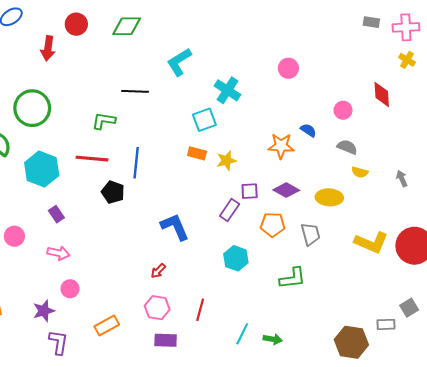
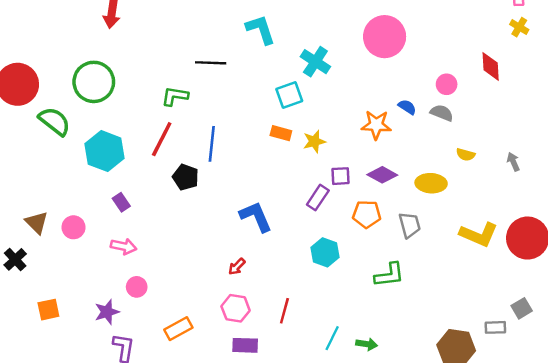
cyan L-shape: (179, 62) -> (261, 29), turned 104
pink circle: (288, 68) -> (385, 37), size x1.8
gray semicircle: (347, 147) -> (442, 113), moved
red line: (92, 159) -> (162, 139), turned -68

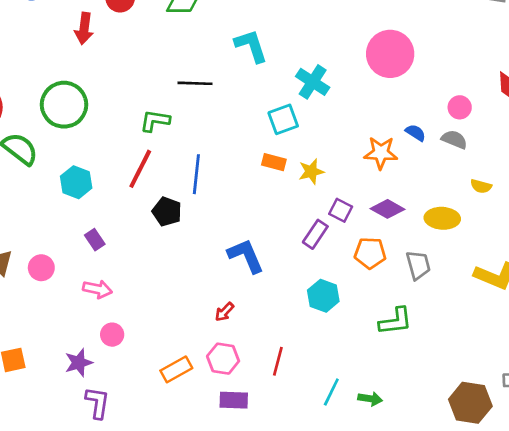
cyan hexagon: (105, 151) -> (76, 182), size x0.7
purple square: (340, 176) -> (341, 210), turned 30
orange rectangle: (178, 329) -> (176, 369), moved

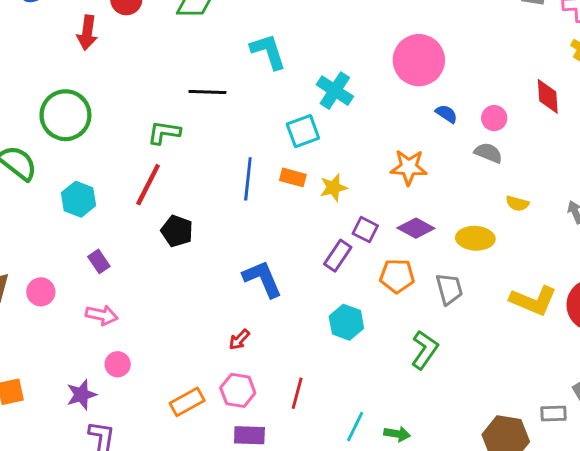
blue semicircle: (416, 133) -> (446, 114), moved
blue line: (196, 174) -> (248, 179), moved
green L-shape: (395, 321) -> (425, 350), turned -48

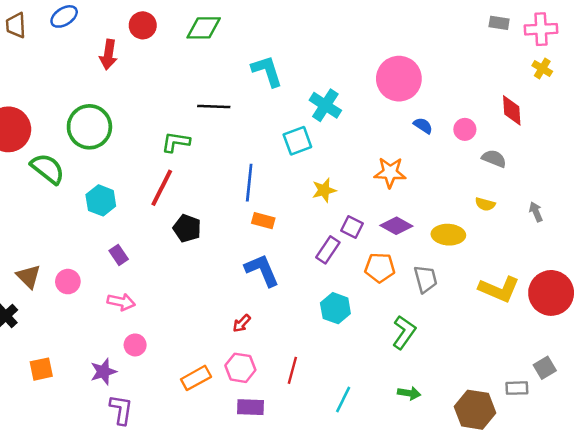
gray semicircle: (488, 153) -> (494, 159), moved
orange rectangle: (293, 177) -> (263, 221), moved
green arrow: (397, 434) -> (409, 393), moved

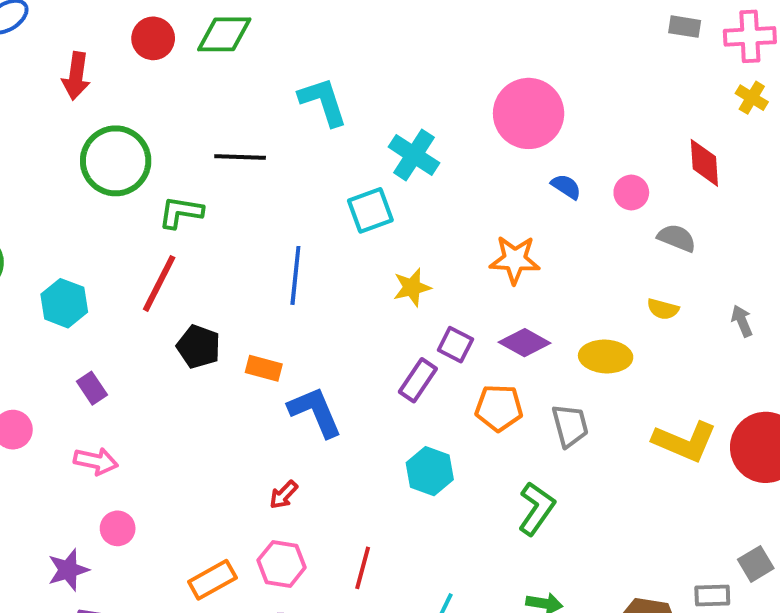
red circle: (143, 25) -> (153, 38), moved
green circle: (89, 127) -> (116, 161), moved
orange rectangle: (263, 221) -> (264, 368), moved

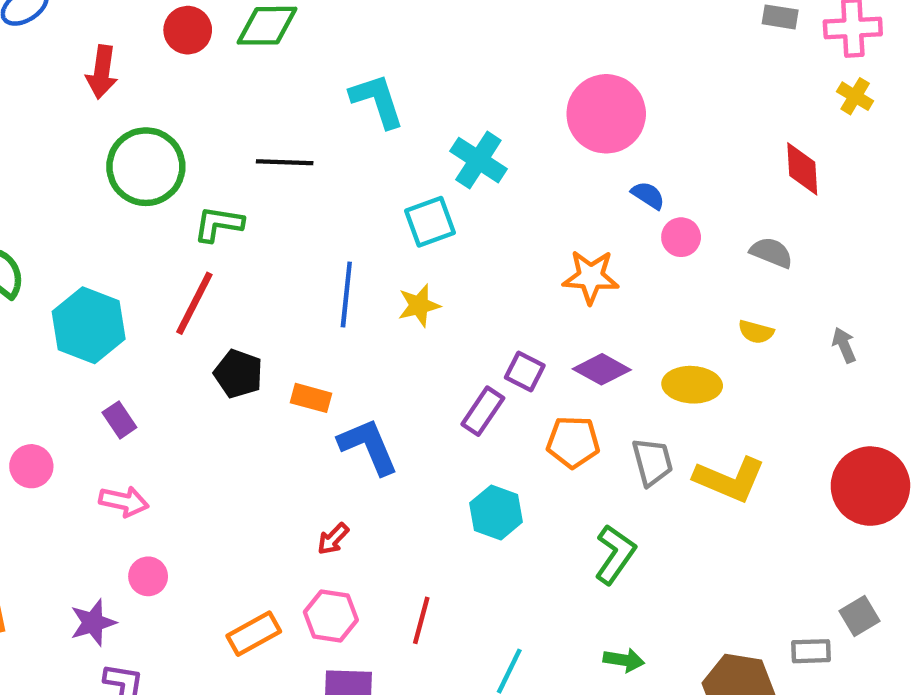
pink circle: (631, 192) -> (681, 237), moved
yellow star: (412, 287) -> (419, 305), moved
cyan hexagon: (64, 303) -> (89, 325), size x1.4
yellow L-shape: (685, 441) -> (730, 479), moved

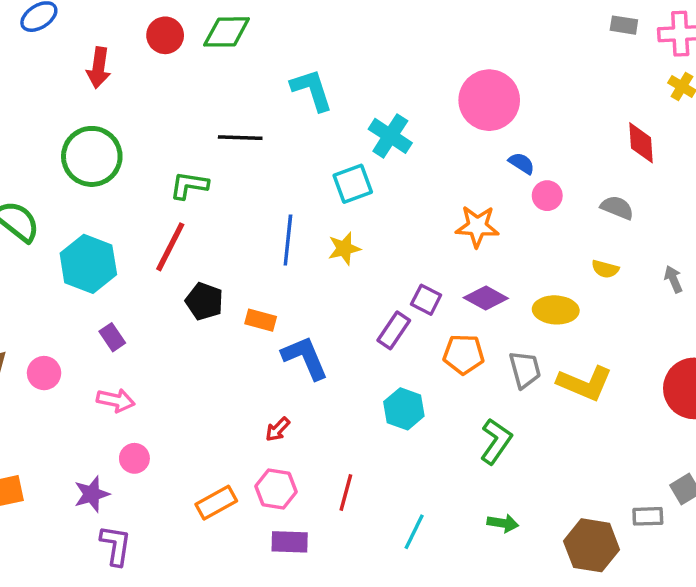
green circle: (146, 167) -> (92, 156), moved

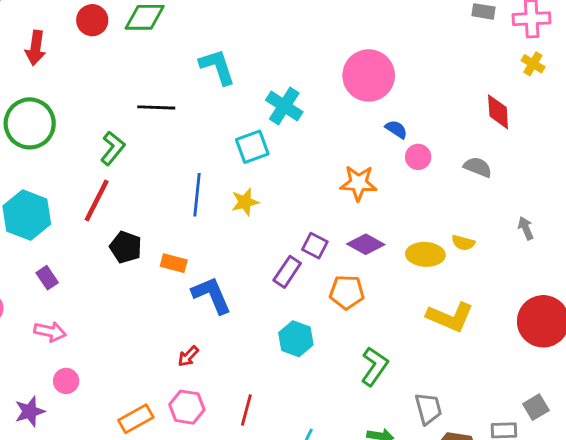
green L-shape: (189, 185) -> (113, 148), turned 120
yellow semicircle: (605, 269) -> (463, 243), moved
gray trapezoid: (525, 370) -> (428, 409), moved

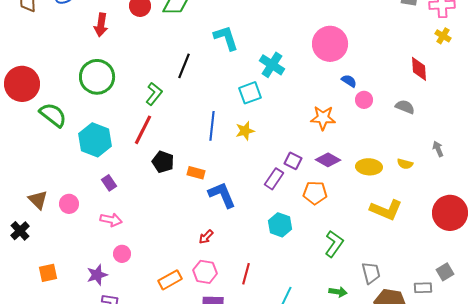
black line: (156, 107) -> (184, 66), turned -70
yellow semicircle: (463, 243) -> (405, 164), moved

